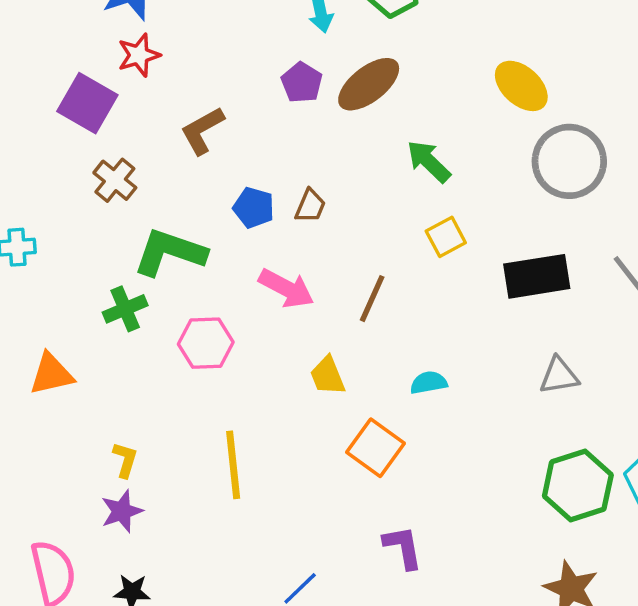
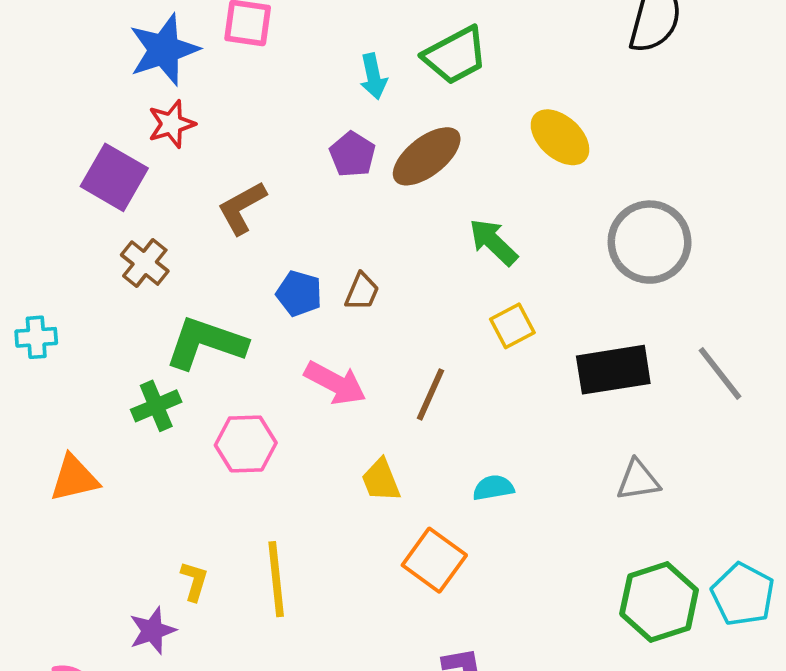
yellow ellipse: (521, 86) -> (560, 137), moved
yellow L-shape: (125, 460) -> (194, 581), moved

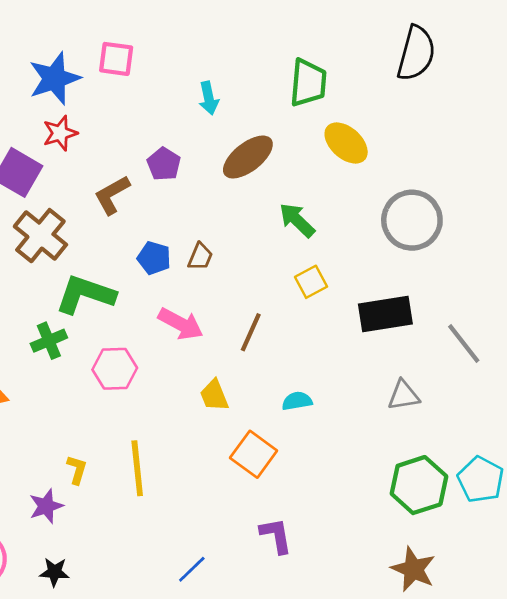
green trapezoid: (455, 55) -> (308, 83), moved, turned -57
purple pentagon: (352, 154) -> (164, 164), moved
brown cross: (145, 263) -> (40, 236), size x1.5
gray line: (720, 373) -> (464, 343), moved

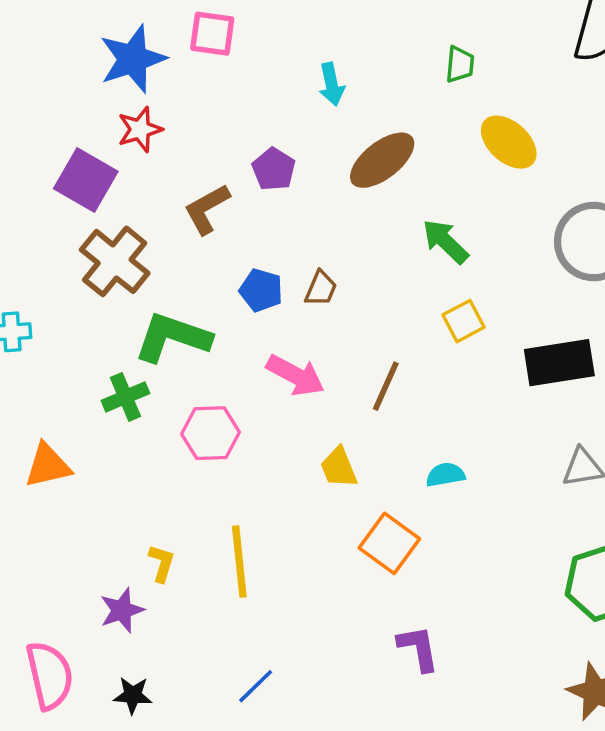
green trapezoid: (308, 83) -> (460, 64), size x0.6
blue line: (192, 569) -> (256, 686), moved

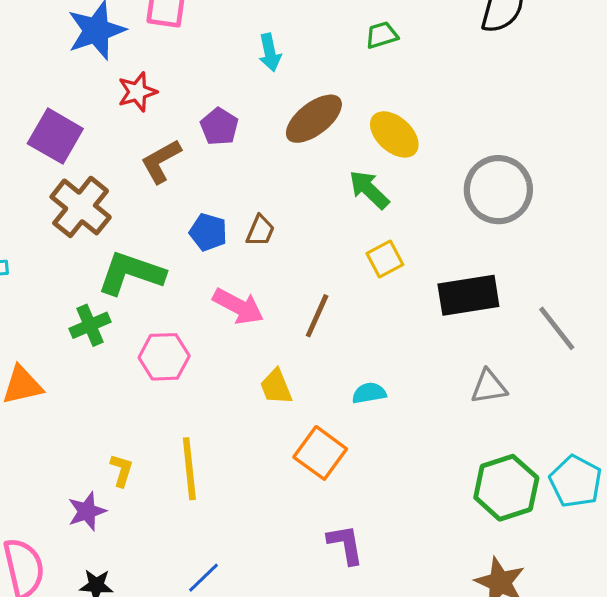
green trapezoid: (460, 64) -> (382, 35), turned -112
red star: (140, 129) -> (137, 92), moved
yellow ellipse: (509, 142) -> (394, 134), moved

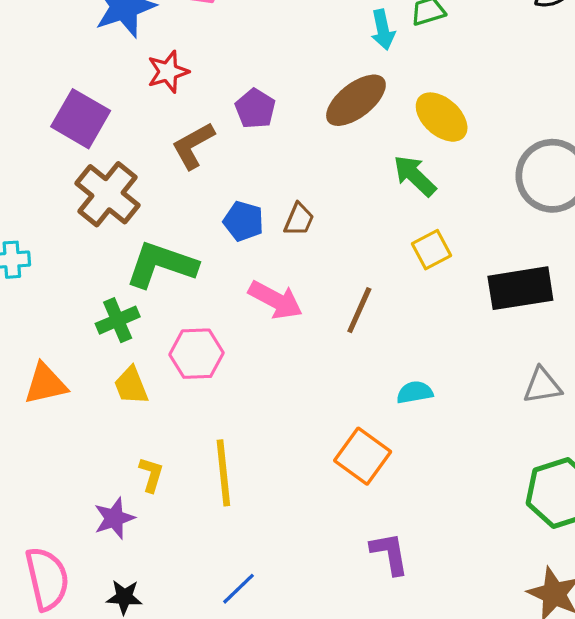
cyan arrow: (270, 52) -> (383, 30), moved
yellow trapezoid: (276, 387) -> (131, 386), moved

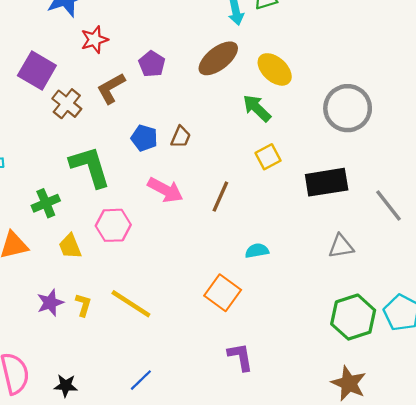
brown cross: (108, 194) -> (67, 104), moved, size x0.7
green L-shape: (161, 265) -> (90, 167), turned 54
green cross: (118, 320) -> (46, 203), moved
yellow line: (223, 473) -> (131, 304), turned -51
purple star: (114, 518) -> (50, 303), moved

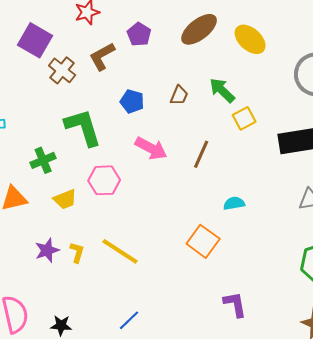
green arrow: (257, 108) -> (222, 90), moved
brown trapezoid: (181, 137) -> (179, 95), moved
yellow trapezoid: (70, 246) -> (65, 199), turned -90
purple L-shape: (240, 357) -> (235, 304), moved

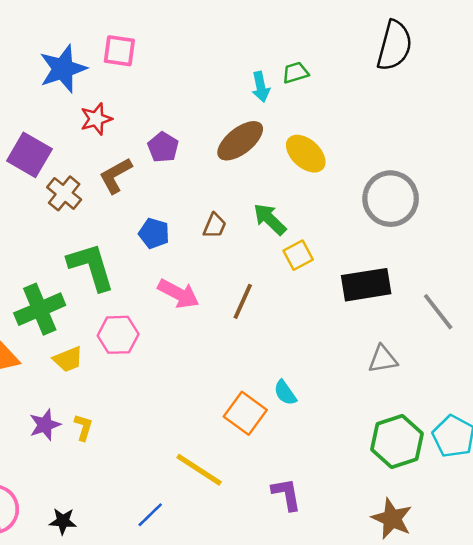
green cross: (43, 160) -> (40, 309), size x1.5
cyan semicircle: (234, 203) -> (285, 393), moved, turned -115
yellow line: (120, 251) -> (199, 470), moved

